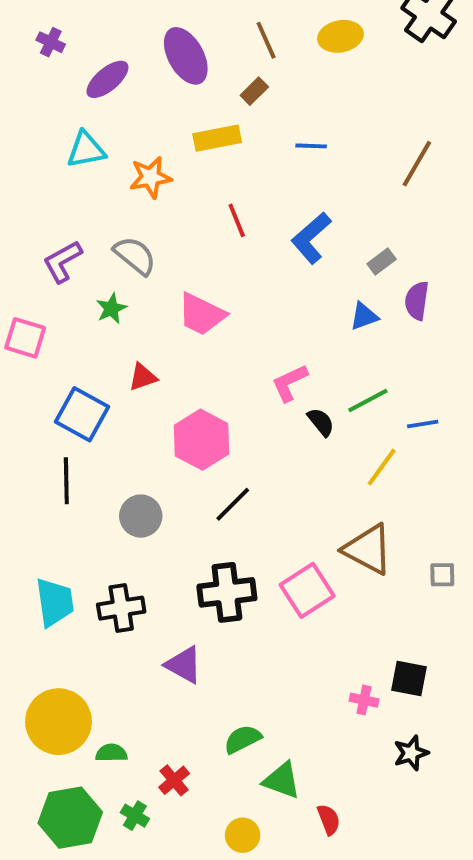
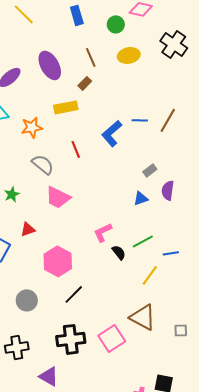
blue line: (311, 146) -> (140, 120), moved
blue L-shape: (311, 238) -> (112, 133), moved
gray semicircle: (135, 256) -> (43, 164), moved

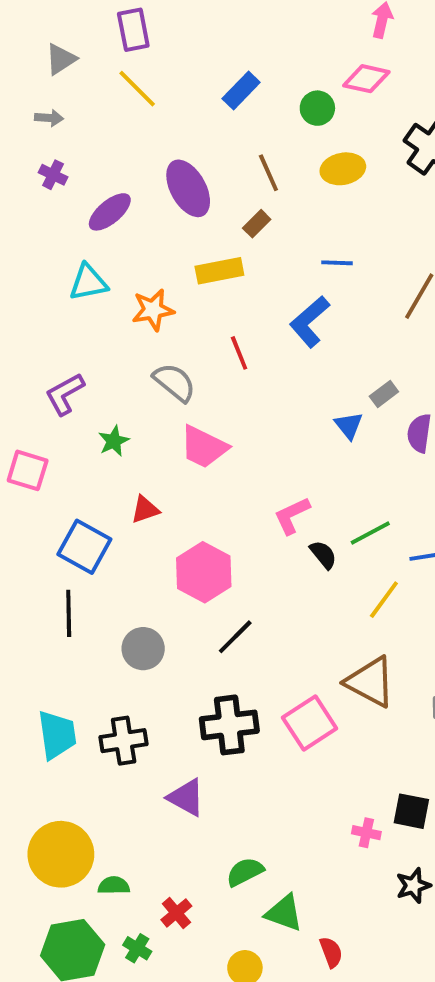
blue rectangle: (77, 15) -> (241, 90), turned 60
blue line: (140, 120) -> (337, 263), moved
blue triangle: (141, 198) -> (349, 425), moved, turned -49

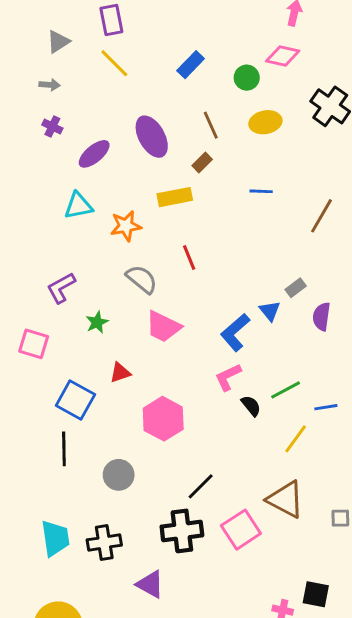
blue L-shape: (310, 322) -> (235, 332), moved
black line: (235, 637) -> (201, 486), moved

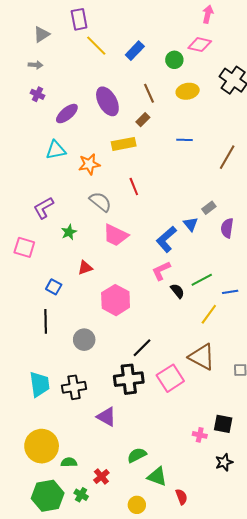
yellow line: (114, 63) -> (96, 46), moved
blue square: (75, 400) -> (54, 287), size x0.6

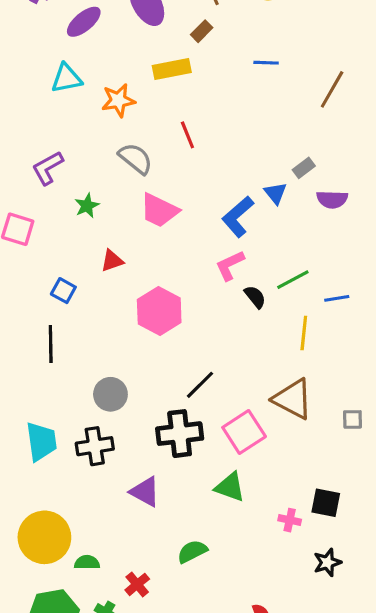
purple semicircle: (227, 228) -> (332, 199), turned -96
yellow line: (209, 314) -> (304, 333), turned -30
gray circle: (84, 340) -> (110, 394), moved
green triangle: (157, 476) -> (230, 487), moved

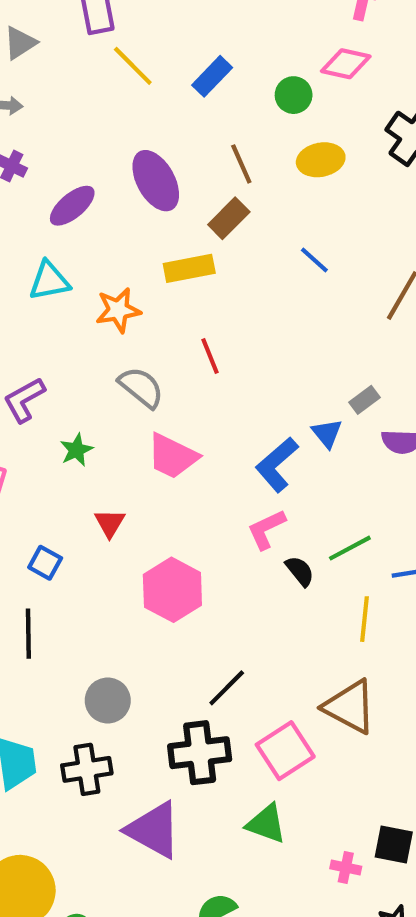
brown rectangle: (202, 31) -> (229, 218), size x1.4
blue line: (266, 63) -> (314, 260), turned 40
red triangle: (112, 261) -> (110, 523), turned -40
purple triangle: (145, 492) -> (154, 830), size x1.4

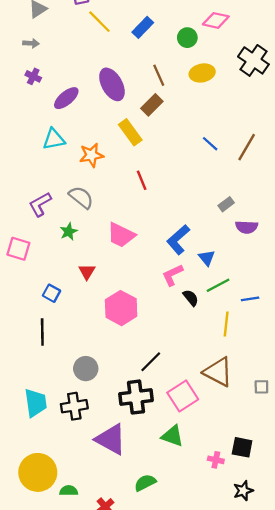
blue line: (314, 260) -> (210, 144), moved
yellow rectangle: (189, 268) -> (130, 132), turned 65
gray semicircle: (141, 387) -> (81, 197), moved
blue triangle: (327, 433) -> (207, 258), moved

